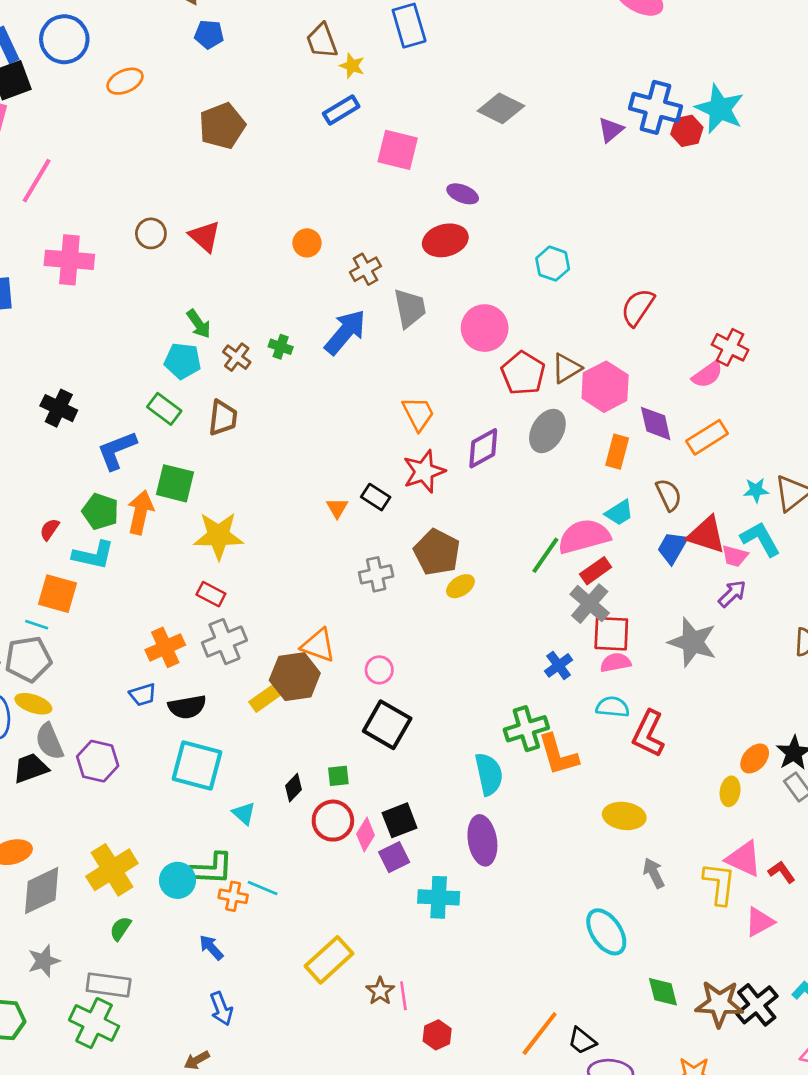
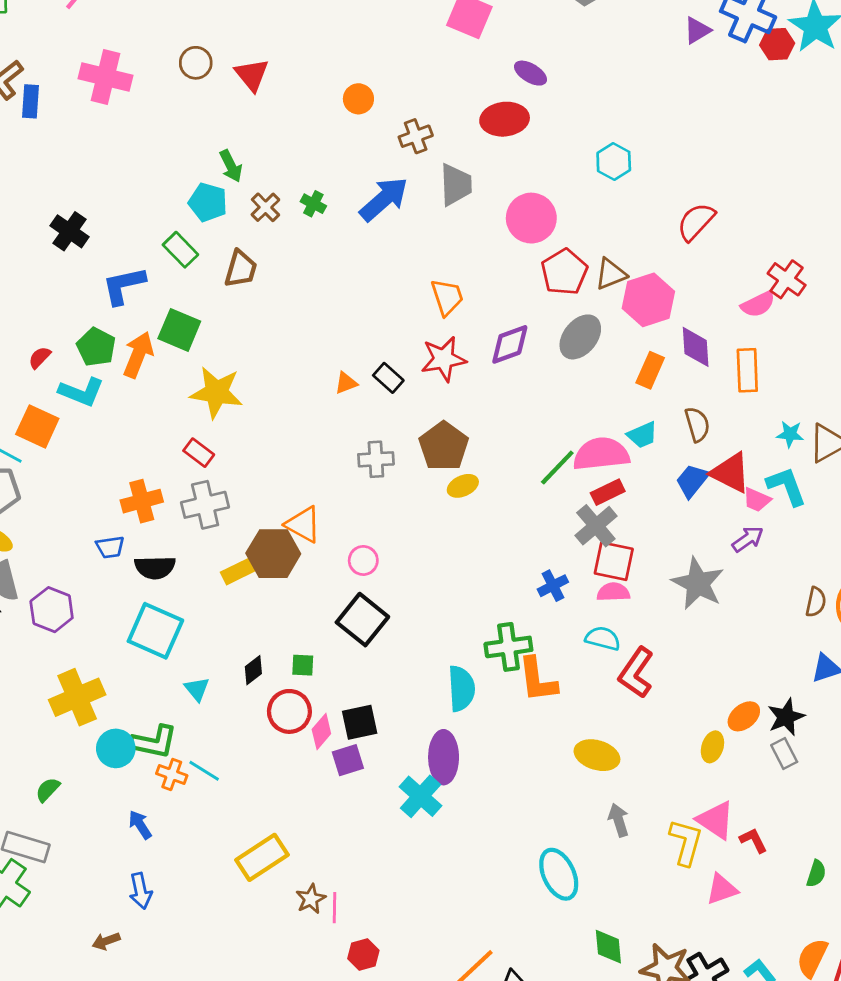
orange rectangle: (707, 437) -> (747, 370), turned -69
orange triangle: (337, 508) -> (346, 383), turned 30
yellow cross: (112, 870) -> (77, 697), moved
cyan cross: (439, 897) -> (420, 796), moved, turned 30

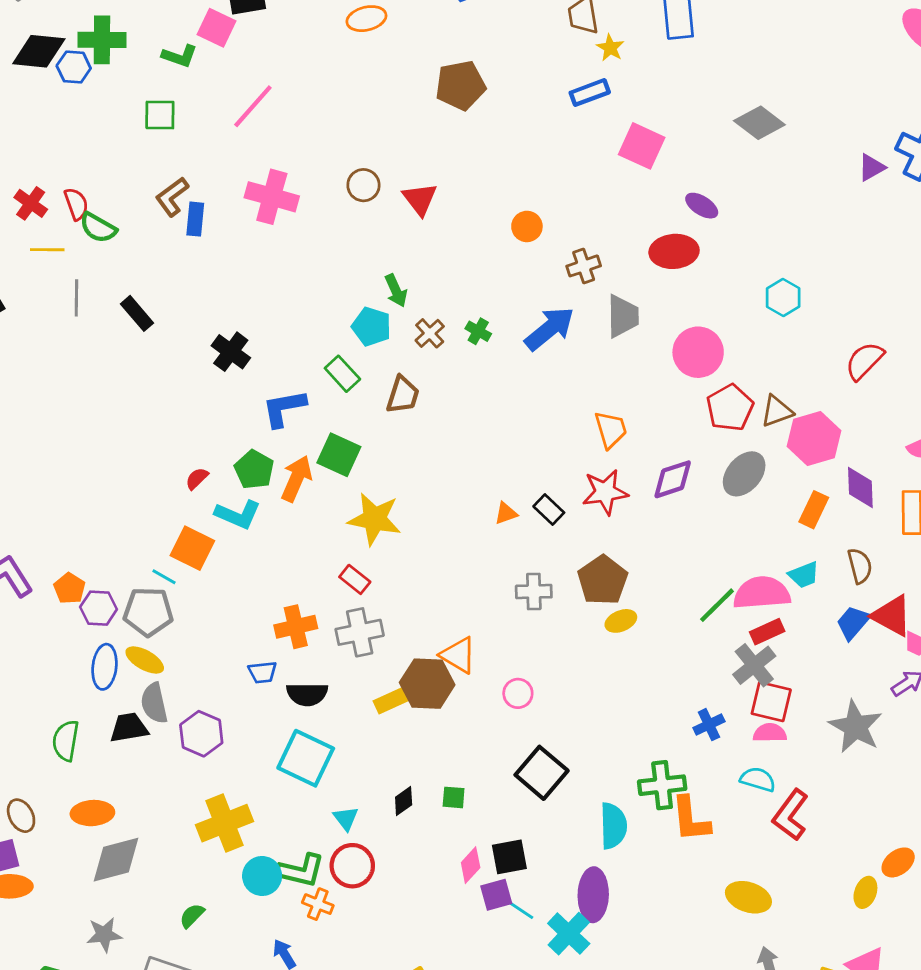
black square: (362, 620) -> (542, 773), moved
red circle: (289, 711) -> (352, 866), moved
cyan line: (204, 771) -> (519, 909), moved

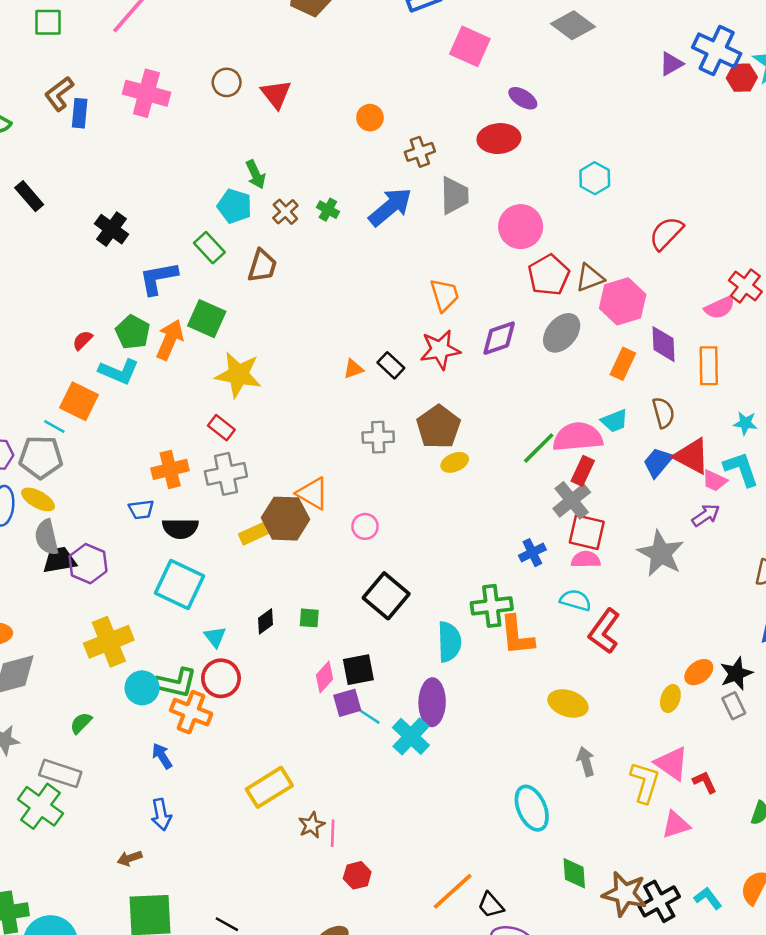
red rectangle: (767, 632) -> (583, 471), turned -40
black trapezoid: (129, 728) -> (59, 560), moved
orange cross: (318, 904) -> (191, 712), size x1.5

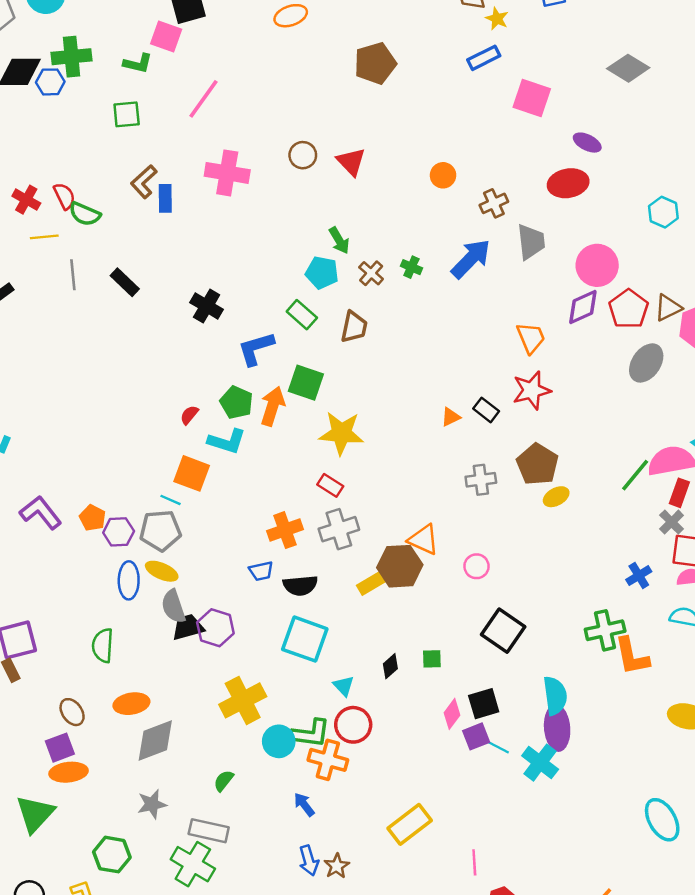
purple diamond: (499, 338) -> (583, 307), moved
gray cross: (572, 500) -> (672, 522), size x0.7
cyan semicircle: (449, 642) -> (555, 696), moved
brown star: (312, 825) -> (337, 866), moved

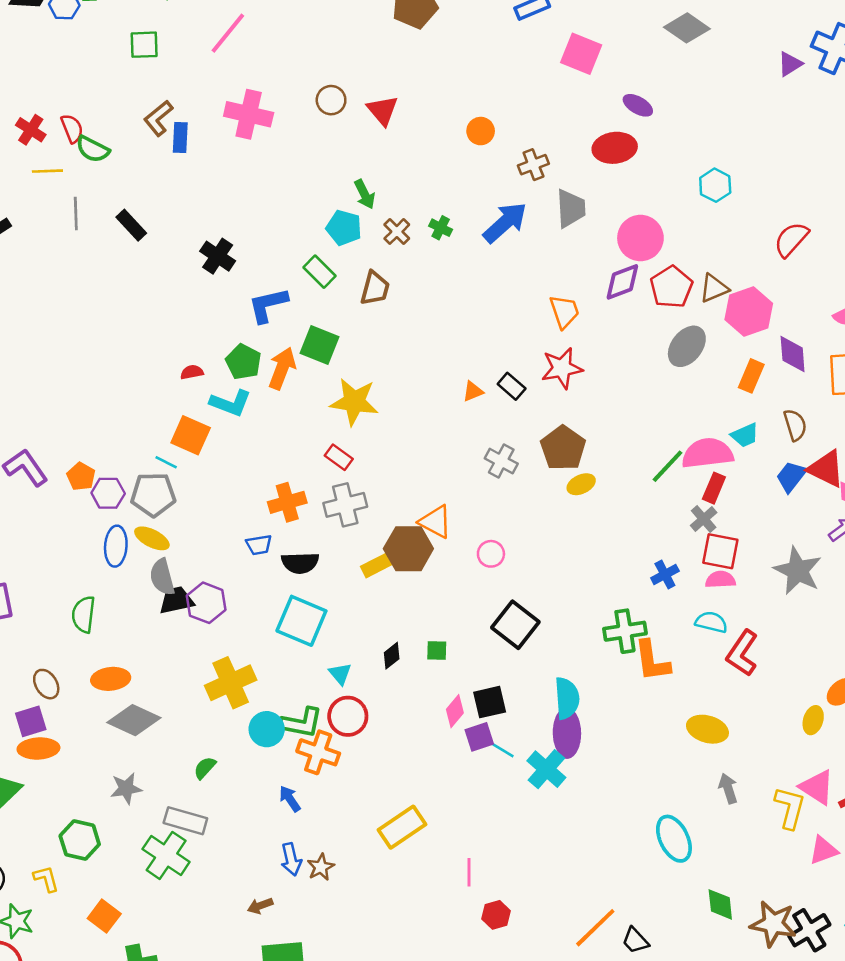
red semicircle: (189, 415) -> (192, 372), turned 36
gray cross: (481, 480) -> (501, 461), turned 32
gray diamond: (155, 741) -> (134, 720), turned 42

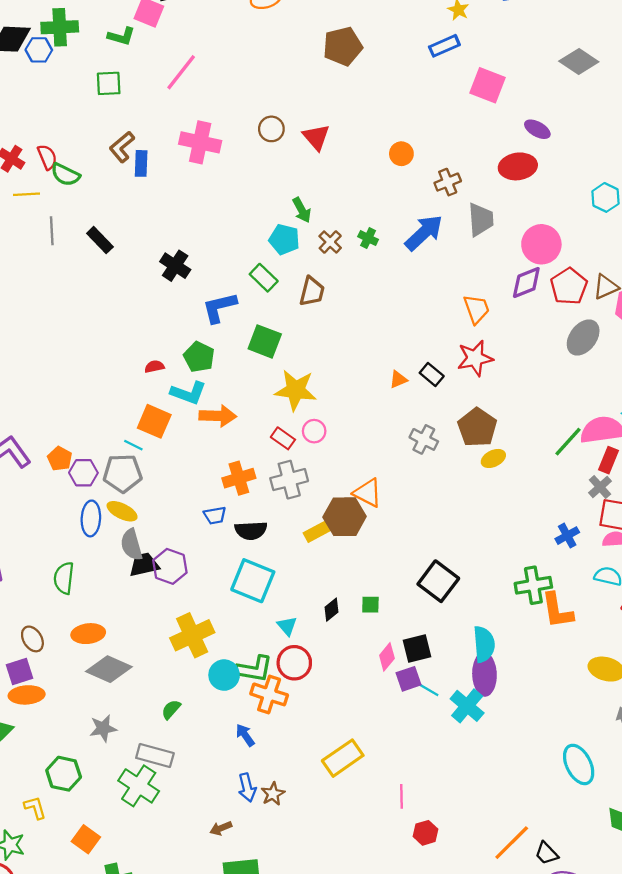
orange arrow: (282, 368) -> (218, 416), moved, turned 72
pink circle: (491, 554) -> (314, 431), moved

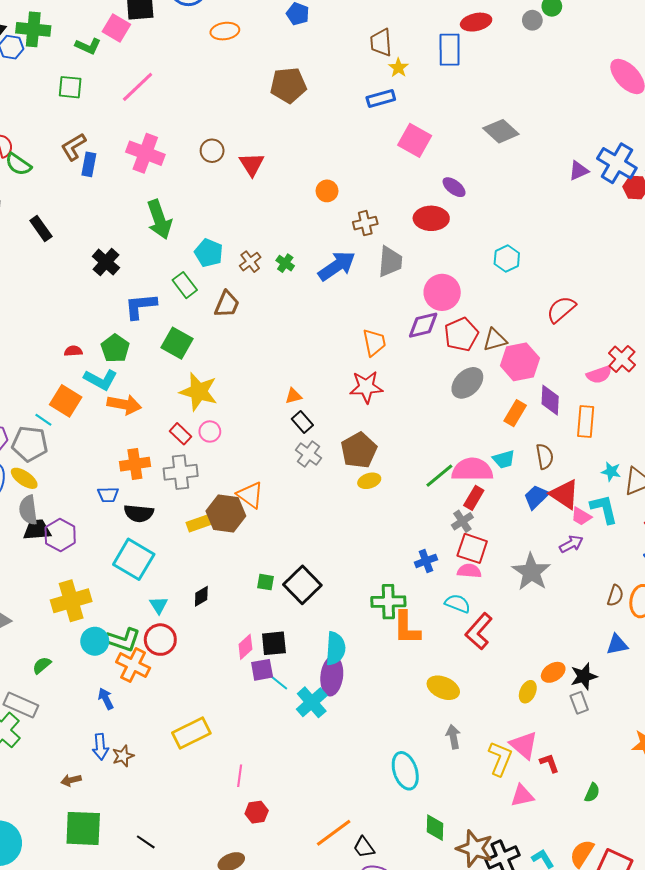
green arrow: (302, 210) -> (159, 219), moved, size x1.6
black rectangle: (432, 375) -> (302, 422), moved
green square: (370, 605) -> (265, 582), moved

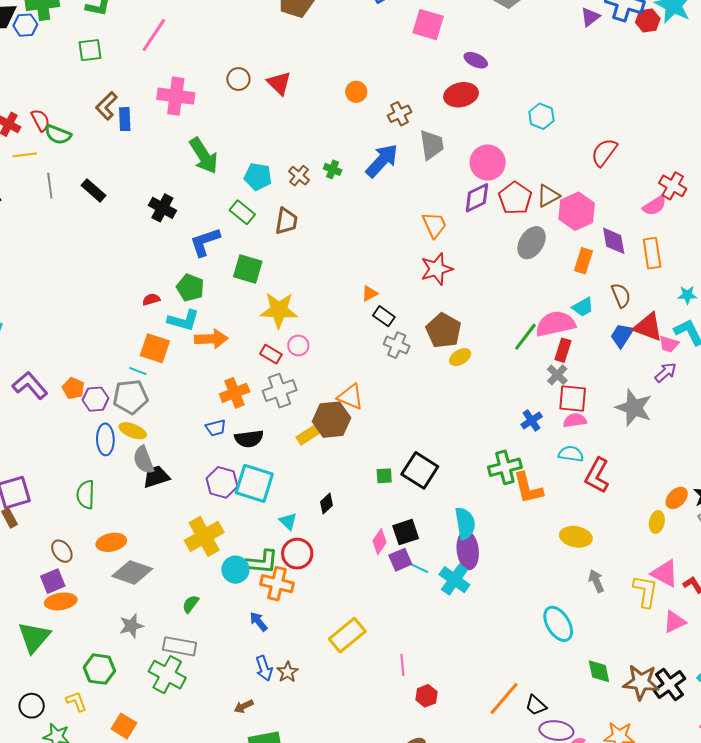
purple hexagon: (60, 535) -> (222, 482), moved

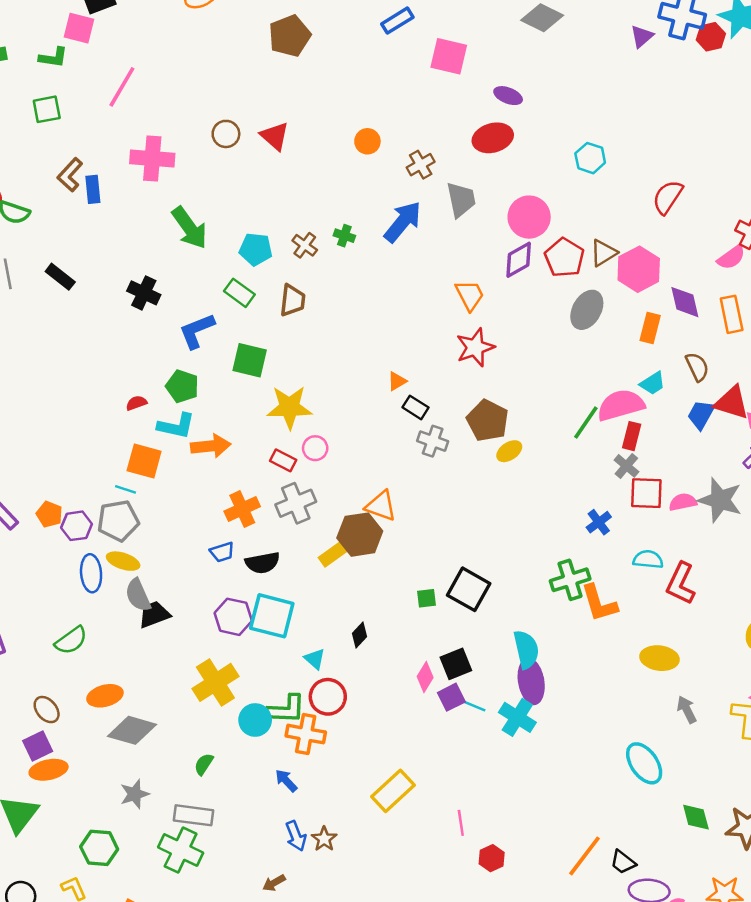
pink semicircle: (575, 420) -> (683, 502), moved
green semicircle: (86, 495) -> (71, 640), turned -124

